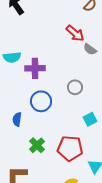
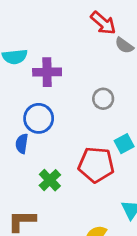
blue circle: (41, 101) -> (39, 118), moved
red pentagon: (70, 148) -> (96, 165), moved

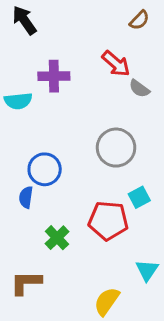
purple cross: (47, 72) -> (54, 76), moved
gray circle: (103, 99) -> (116, 148), size x1.6

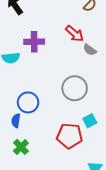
green cross: (57, 238) -> (21, 147), moved

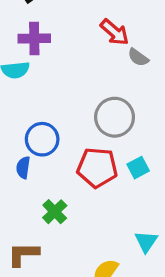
purple cross: (34, 42) -> (34, 38), moved
red pentagon: (70, 136) -> (97, 168), moved
green cross: (21, 147) -> (55, 212), moved

